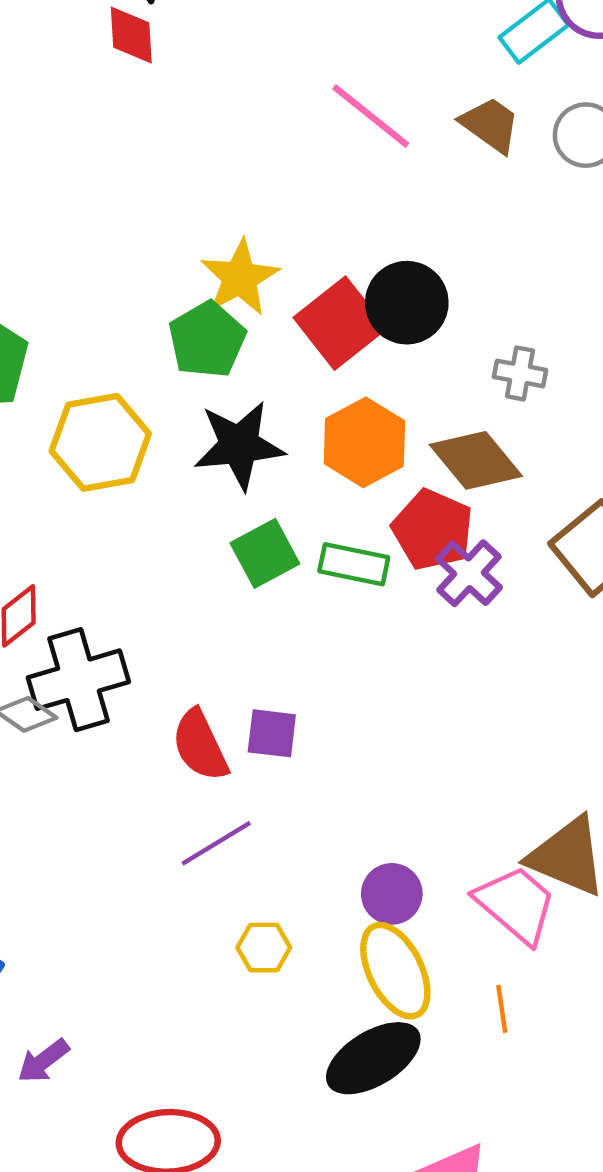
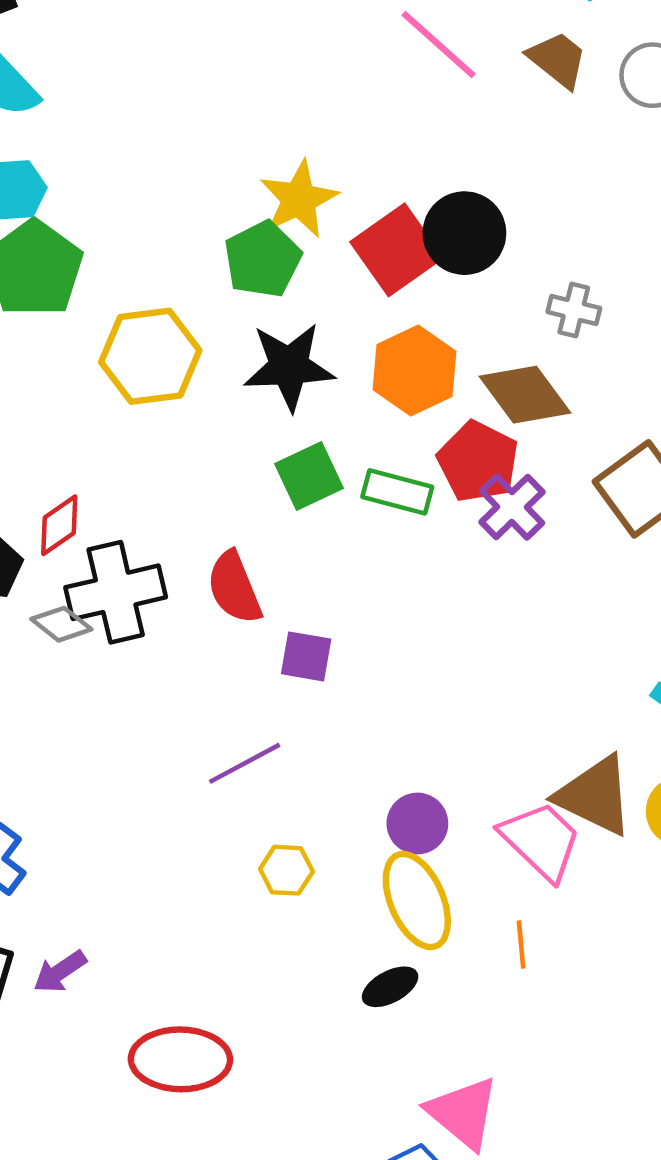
red semicircle: (200, 745) -> (234, 588), moved
black ellipse: (373, 1058) -> (390, 987), size x0.6

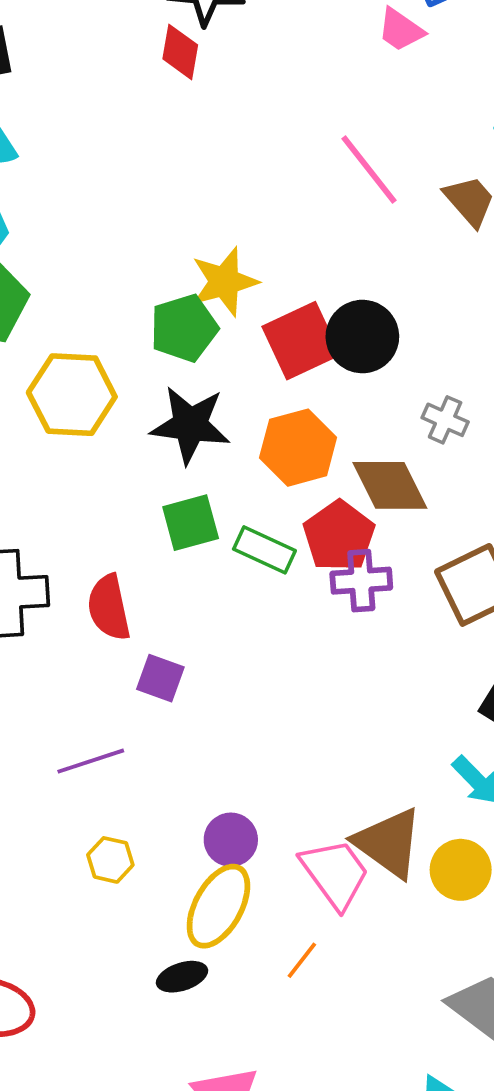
purple cross: (512, 507) -> (361, 581), turned 30
yellow ellipse: (417, 900) -> (218, 906), turned 42
orange line: (521, 944) -> (302, 960), turned 33

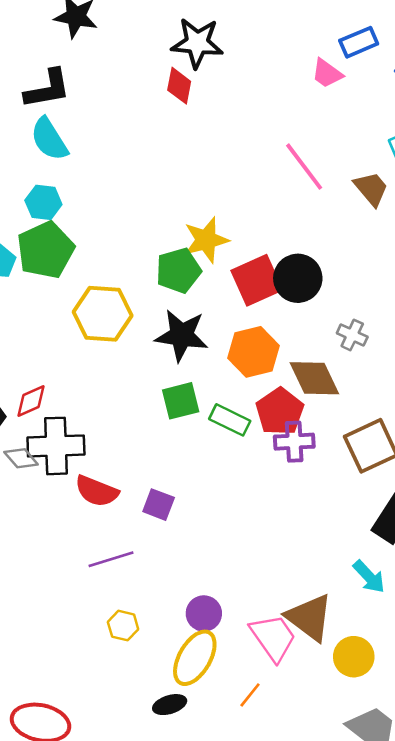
red semicircle: (109, 608) -> (97, 491), moved, turned -57
yellow circle: (461, 870) -> (354, 657), moved

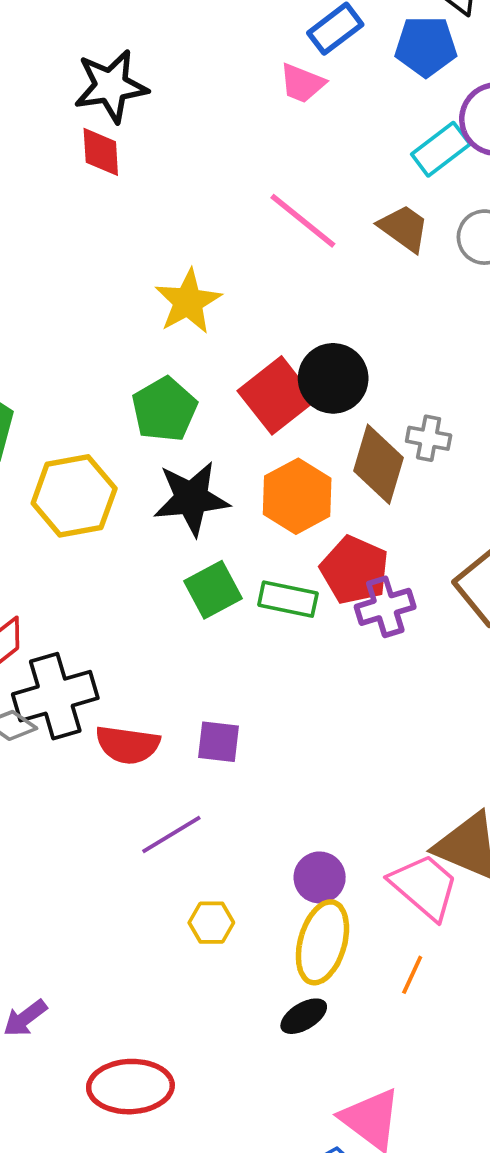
yellow star: (206, 240) -> (188, 302), moved
brown diamond: (314, 378) -> (378, 464), moved, turned 56

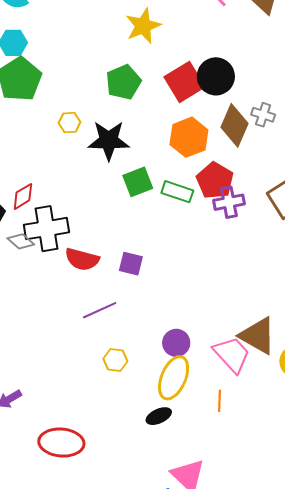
yellow hexagon: (74, 496) -> (69, 123), size x0.5
black star: (191, 498) -> (109, 140), moved
orange line: (412, 975) -> (220, 401), turned -30

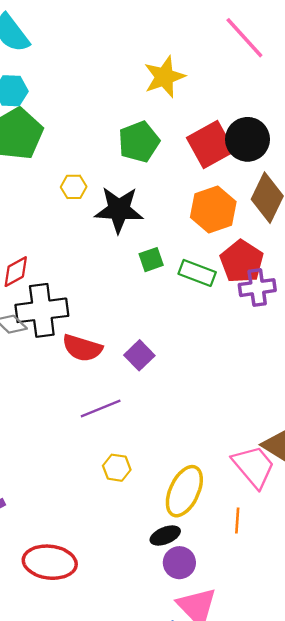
green square: (138, 182) -> (151, 260), size x0.7
purple square: (131, 264) -> (139, 355), turned 30
purple circle: (176, 343) -> (179, 563), moved

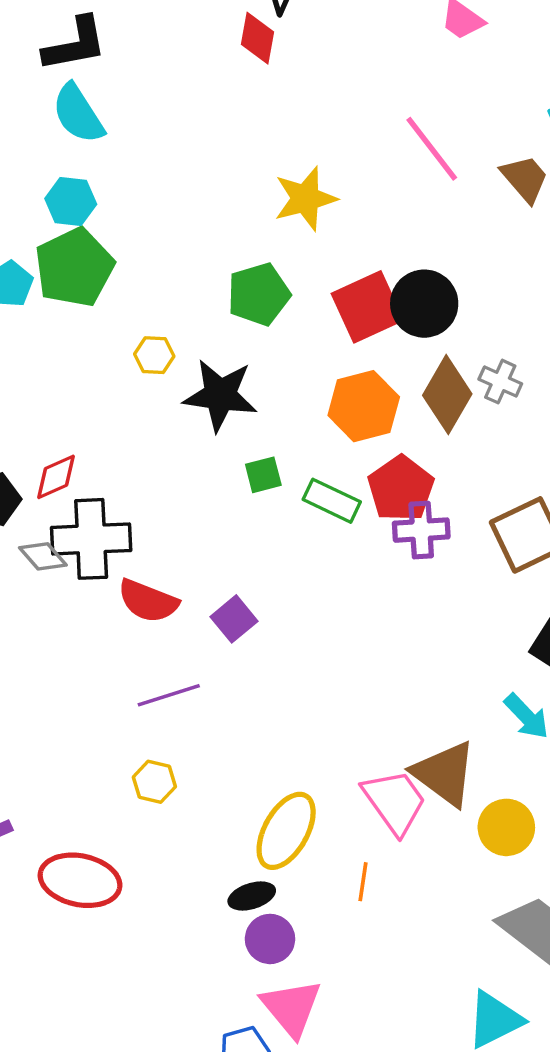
yellow hexagon: (117, 468) -> (154, 782), moved
red ellipse: (50, 562) -> (80, 880), moved

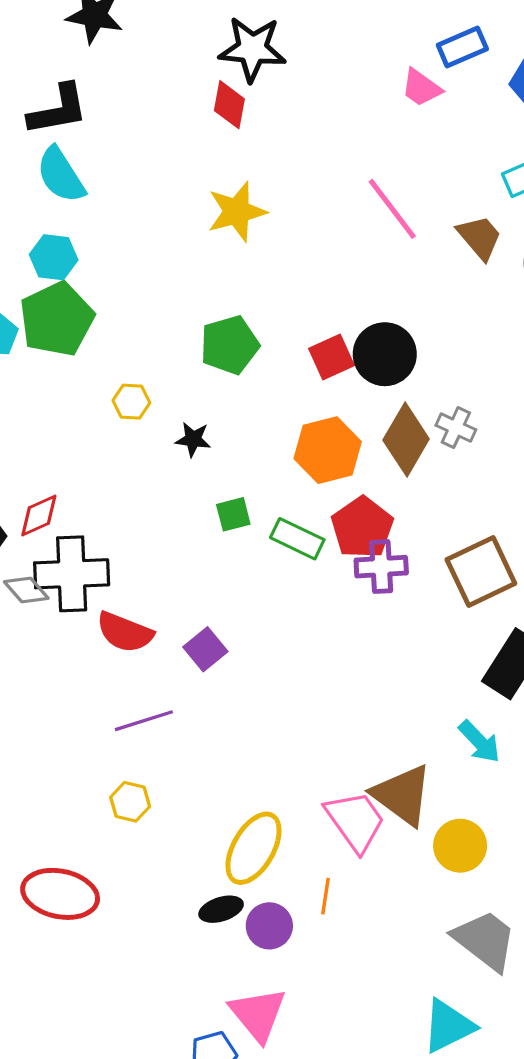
yellow star: (305, 199) -> (237, 212), moved
red square: (367, 307) -> (331, 357), size x0.7
black star: (220, 395) -> (193, 439), size x0.5
purple circle: (270, 939) -> (269, 926), moved

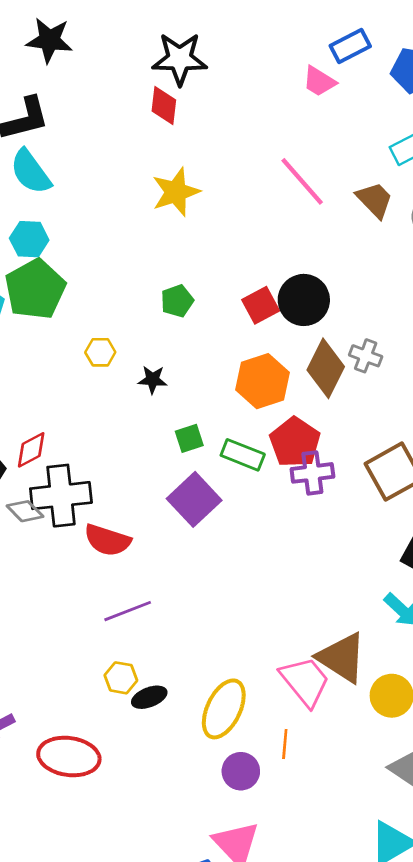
green pentagon: (230, 345) -> (177, 301), size x0.7
purple square: (205, 649) -> (194, 499), moved, size x1.5
black ellipse: (221, 909) -> (149, 697), moved

